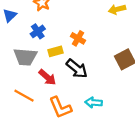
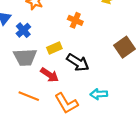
blue cross: (38, 31) -> (23, 30), moved
orange cross: (78, 38) -> (75, 20), moved

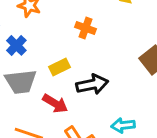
black arrow: (78, 62) -> (92, 84), turned -40

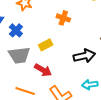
black arrow: (92, 84) -> (84, 56), moved

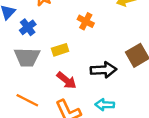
red arrow: (43, 70) -> (66, 80), moved

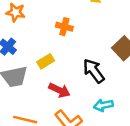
black arrow: (103, 70) -> (94, 71), turned -110

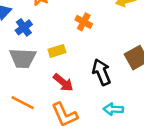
cyan arrow: (103, 105) -> (113, 109), moved

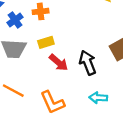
orange cross: (84, 22) -> (41, 11), moved, turned -35
red arrow: (63, 83) -> (59, 63), moved

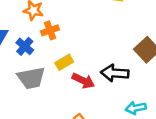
black arrow: (88, 63) -> (115, 73), turned -50

